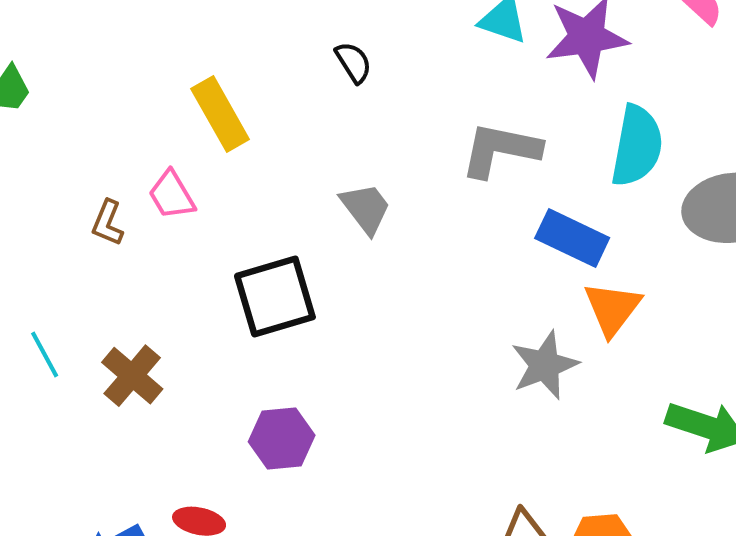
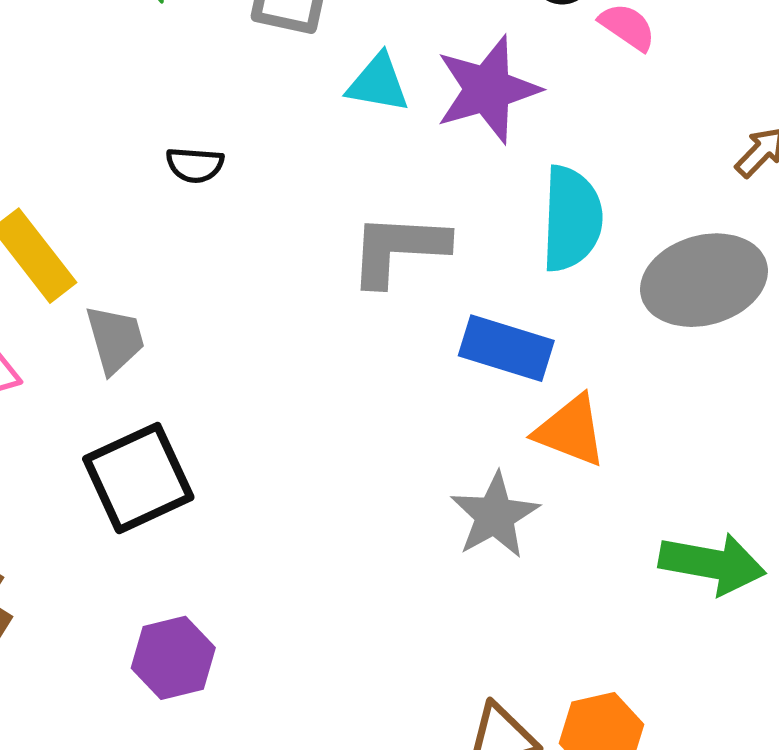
black semicircle: (353, 62) -> (195, 165), turned 135
gray trapezoid: (366, 208) -> (115, 339), moved, turned 30
orange triangle: (612, 309) -> (571, 431), turned -38

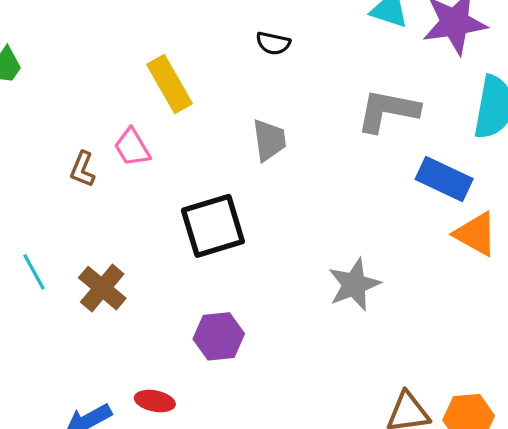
gray trapezoid: (115, 339) -> (269, 140), moved
gray star: (495, 515) -> (354, 284), moved

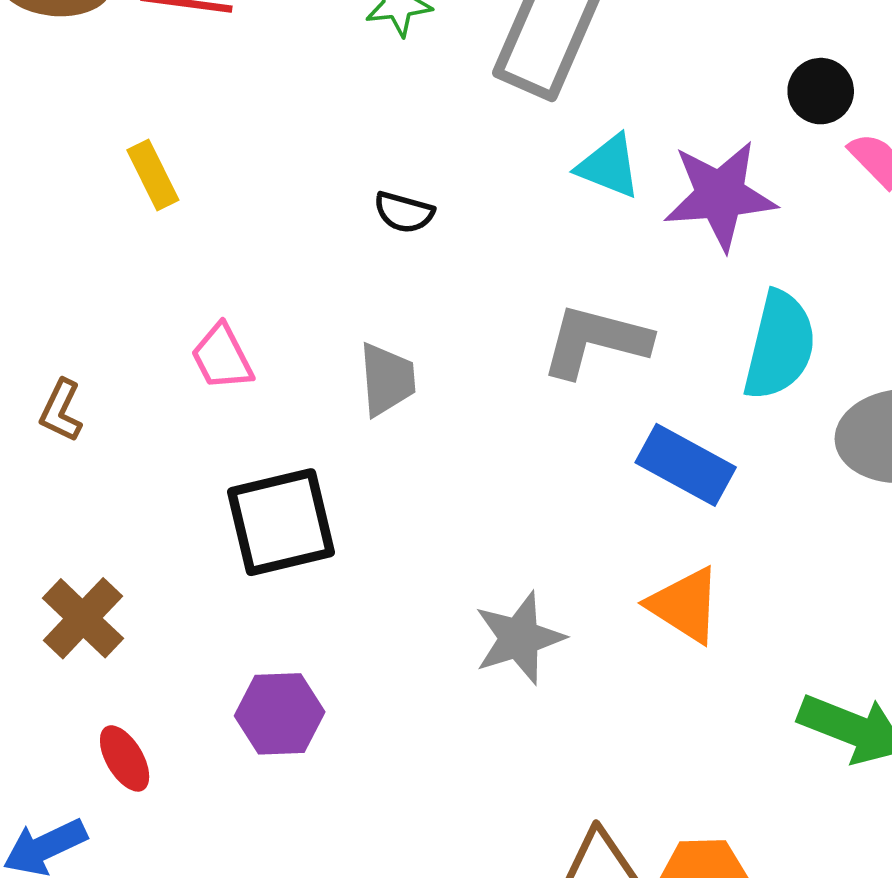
yellow rectangle: (170, 84) -> (153, 175), moved, size x0.7
pink trapezoid: (132, 147) -> (222, 357), moved
orange triangle: (476, 234) -> (685, 605), moved
red ellipse: (155, 401) -> (125, 758), moved, turned 45

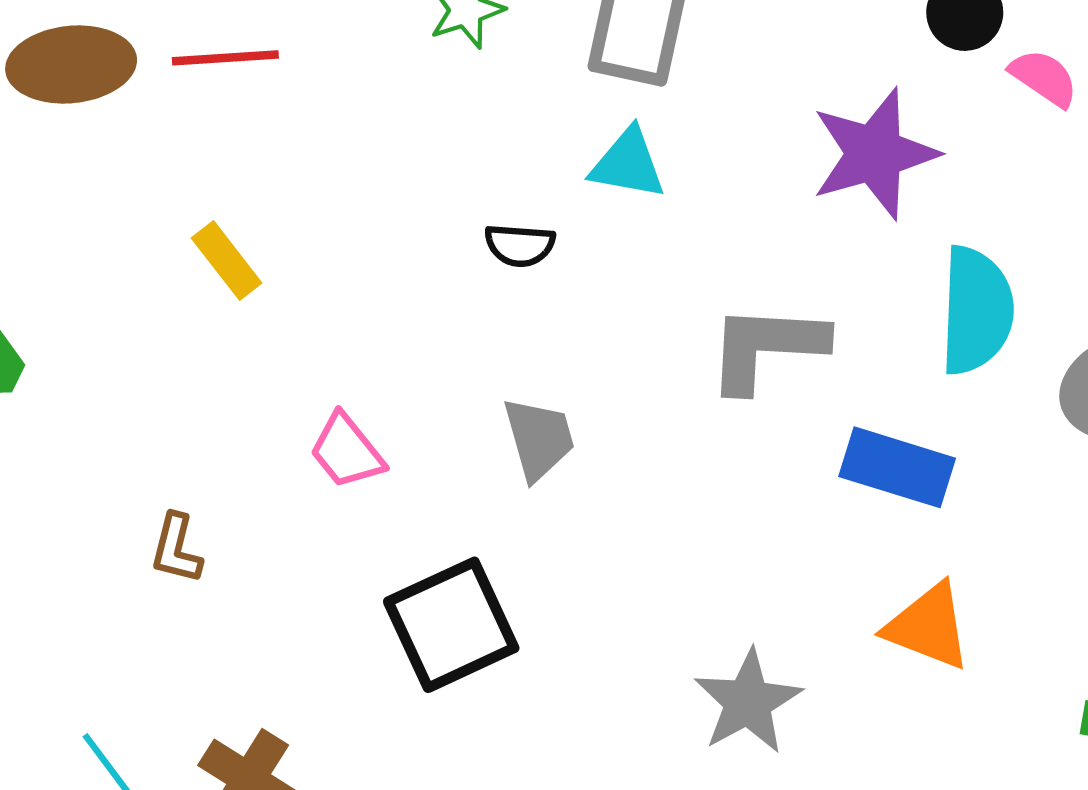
cyan triangle: (609, 166) -> (628, 164), moved

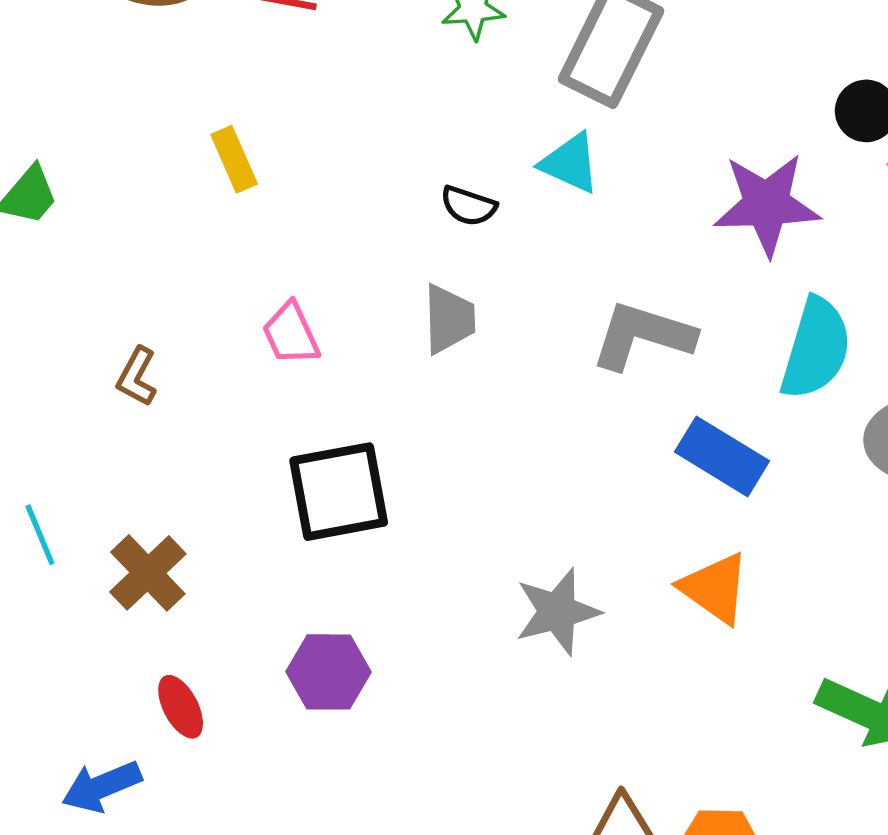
gray trapezoid: (539, 439) -> (449, 319), moved

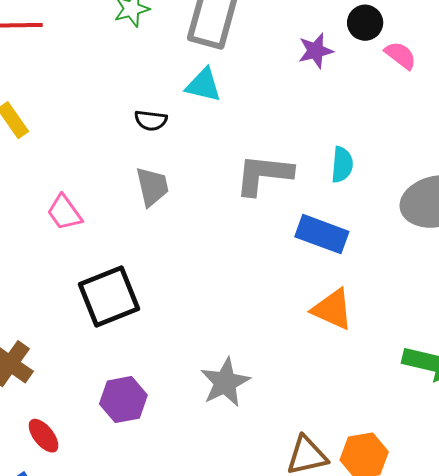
purple star: (767, 204) -> (316, 51), moved, size x0.6
cyan semicircle: (816, 348) -> (342, 165), moved, size x0.6
gray star: (557, 612) -> (225, 382), moved

